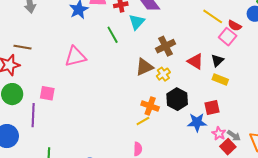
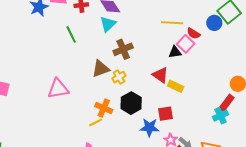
yellow line: (213, 16) -> (172, 23), turned -35
cyan triangle: (137, 22) -> (108, 24), moved
pink triangle: (75, 56) -> (58, 89), moved
black triangle: (217, 60) -> (175, 52), moved, turned 32
red triangle: (195, 61) -> (160, 75), moved

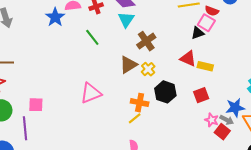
blue star: (149, 127) -> (235, 108), moved

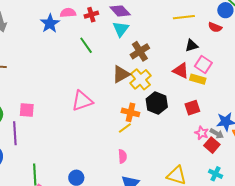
red semicircle: (212, 11) -> (215, 27), moved
pink square: (206, 23) -> (203, 64), moved
yellow cross: (148, 69) -> (140, 79), size x1.5

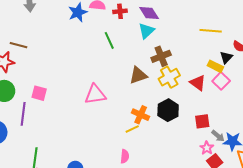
black triangle: (192, 45) -> (226, 57), moved, turned -40
yellow cross: (140, 79) -> (169, 77), moved
yellow rectangle: (198, 79) -> (215, 66), moved
gray arrow: (217, 134) -> (218, 136), moved

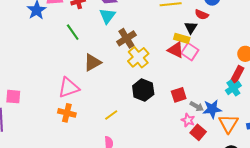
brown triangle: (138, 75) -> (92, 62), moved
red triangle: (198, 83) -> (176, 50), moved
orange cross: (141, 115) -> (67, 113), moved

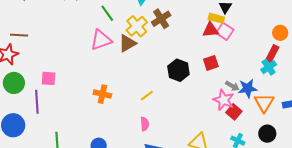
red triangle: (176, 50) -> (210, 30), turned -30
yellow cross: (138, 57) -> (137, 26), moved
pink triangle: (69, 88) -> (101, 40), moved
red square: (179, 95) -> (211, 63), moved
pink star: (188, 120) -> (224, 100), size x1.5

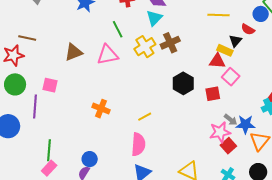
pink square: (225, 31) -> (231, 77), moved
brown triangle: (127, 43) -> (74, 52), moved
black hexagon: (178, 70) -> (183, 83), moved
pink star: (224, 100) -> (220, 132), turned 30
pink semicircle: (145, 124) -> (138, 144), size x1.6

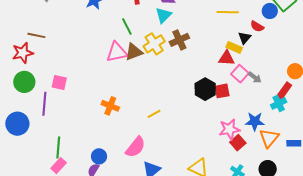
brown triangle: (74, 52) -> (134, 52), moved
black hexagon: (183, 83) -> (205, 89), moved
gray arrow: (231, 120) -> (255, 77), moved
pink semicircle: (138, 144) -> (135, 147), moved, turned 35

